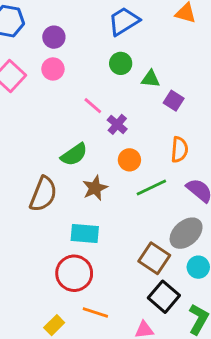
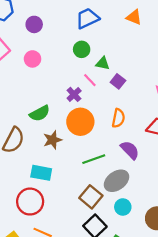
pink circle: (53, 69) -> (33, 59), moved
pink line: (93, 106) -> (90, 80), moved
orange circle: (129, 160) -> (80, 122), size x1.6
green line: (151, 187) -> (94, 159), moved

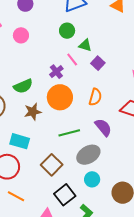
brown square: (91, 197) -> (52, 165), moved

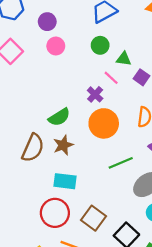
pink circle: (21, 35) -> (56, 46), moved
brown star: (33, 112) -> (63, 145), moved
brown square: (52, 165) -> (93, 218), moved

